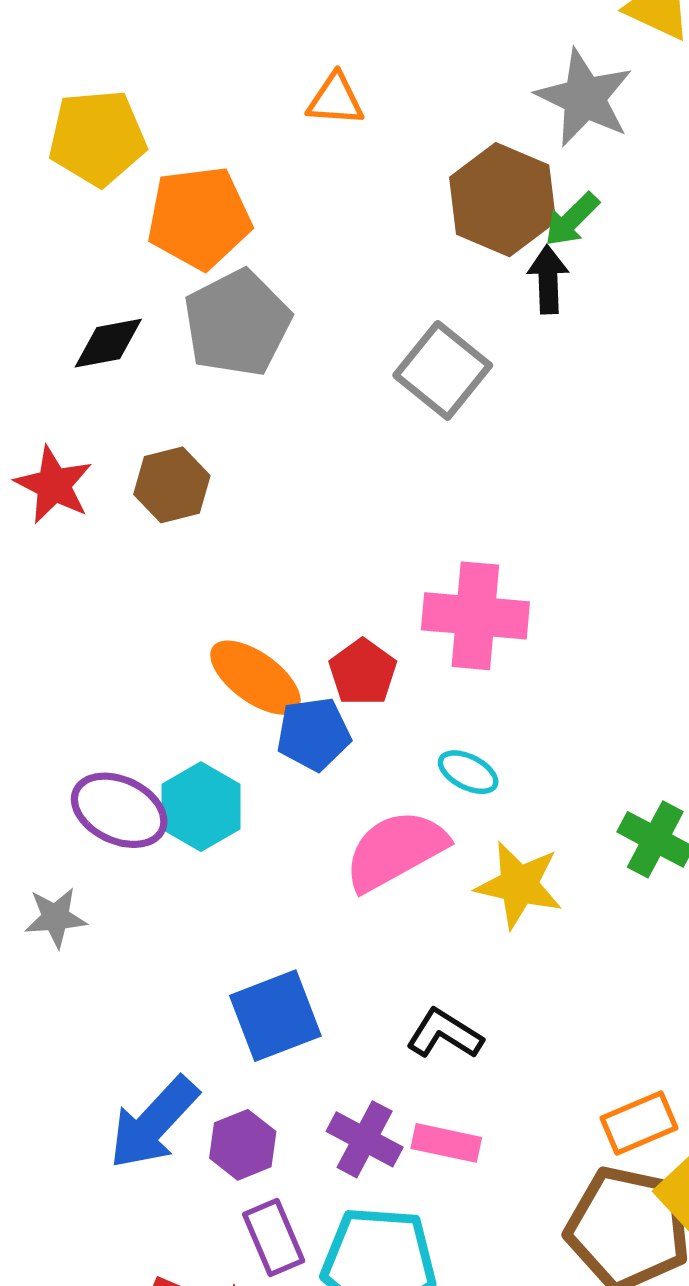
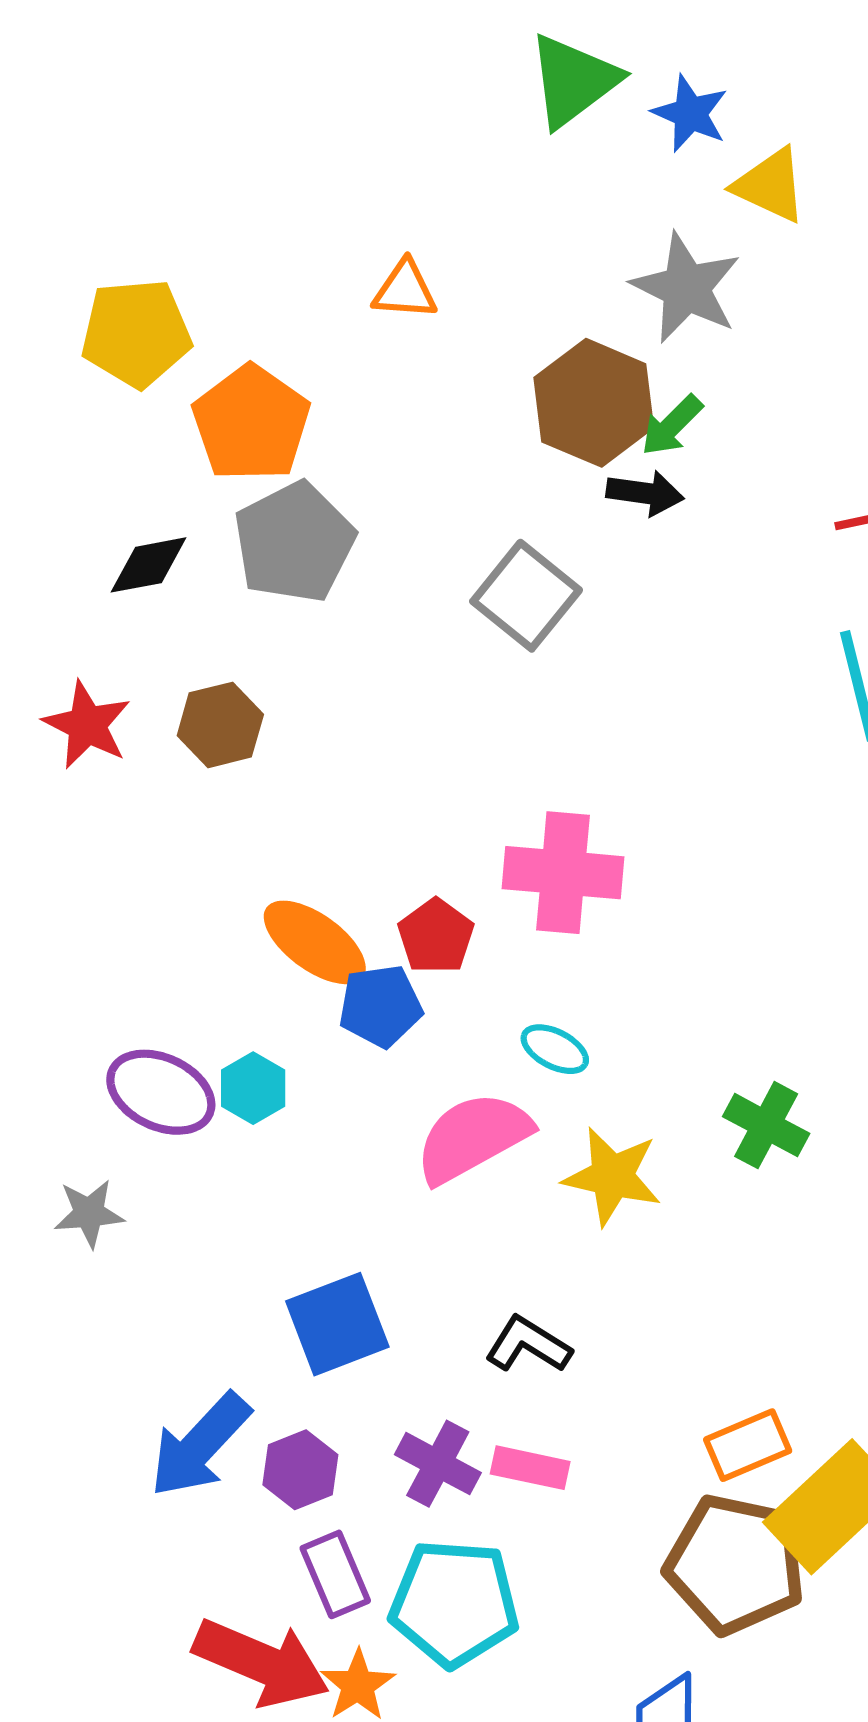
orange pentagon: (199, 218) -> (251, 423), turned -30
black arrow: (548, 280) -> (645, 493), turned 100
cyan hexagon: (201, 807) -> (253, 1088), size x0.7

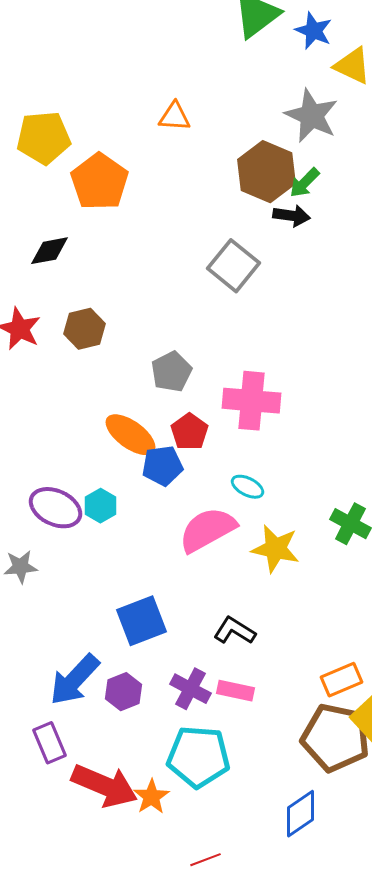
gray pentagon: (294, 542) -> (172, 372), moved, size x0.7
purple rectangle: (335, 1574) -> (50, 743), moved

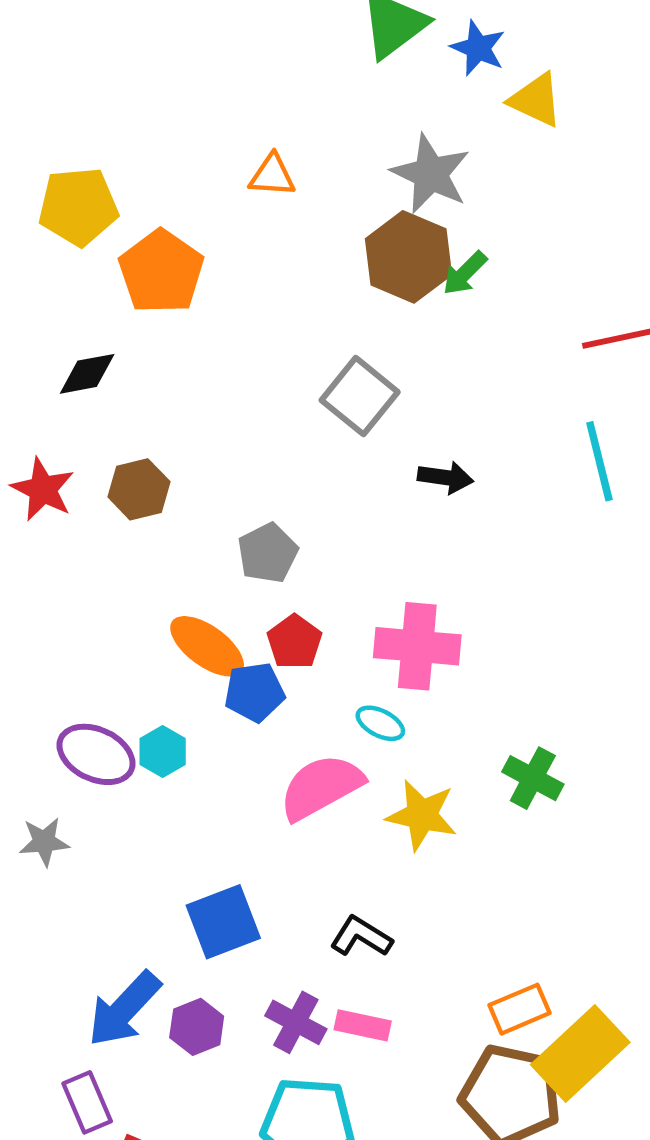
gray star: (312, 116) -> (431, 174), moved
black arrow: (292, 216) -> (445, 477), moved
pink cross: (252, 401) -> (417, 646), moved

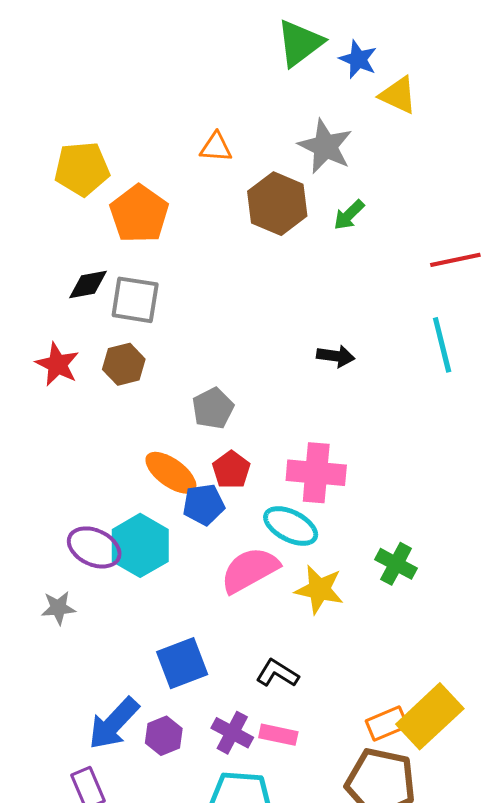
brown hexagon: (408, 257) -> (277, 204), moved
gray square: (360, 396) -> (135, 300), moved, turned -30
cyan ellipse: (380, 723) -> (291, 526), size x1.6
cyan hexagon: (163, 751) -> (140, 545), size x1.8
yellow rectangle: (580, 1054) -> (430, 716), moved

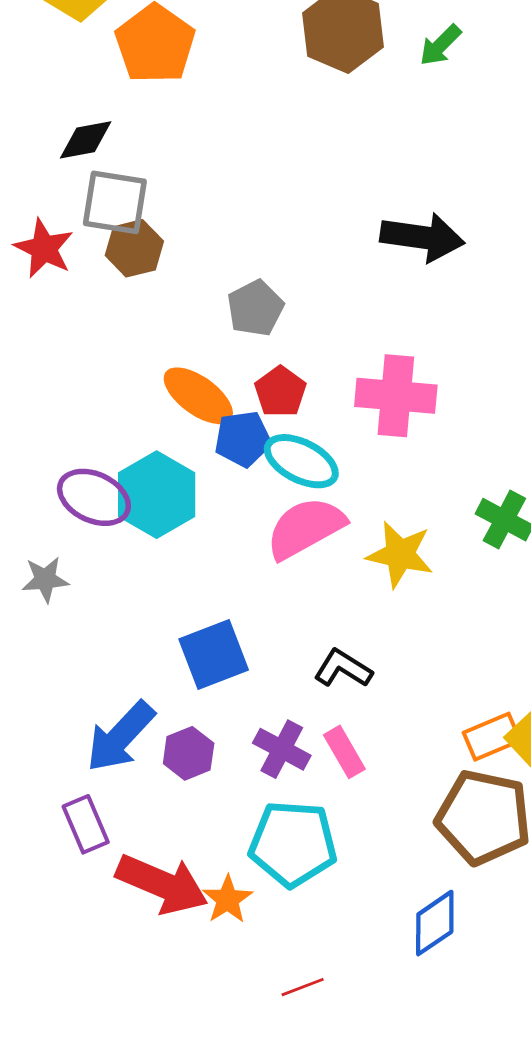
gray square: (135, 300) -> (115, 202), moved
black arrow: (336, 356) -> (422, 237), size x1.6
cyan ellipse: (291, 526) -> (301, 461), moved
pink rectangle: (278, 735) -> (344, 752), turned 48

